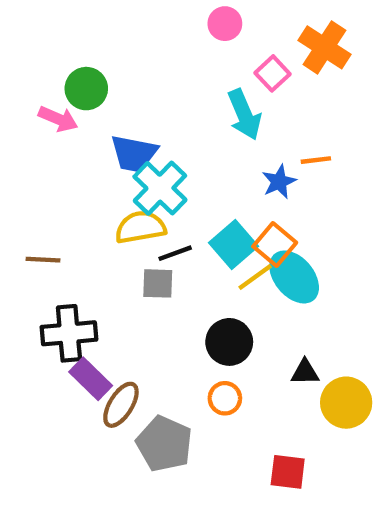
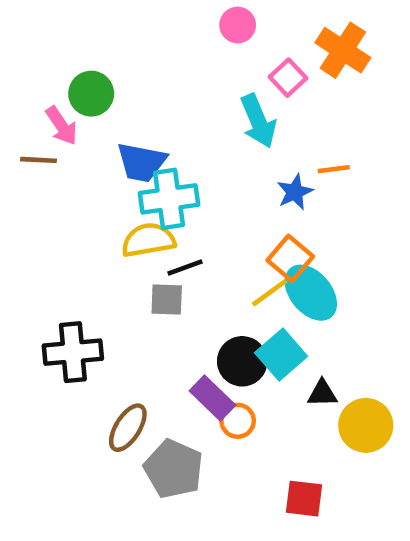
pink arrow: (58, 119) -> (61, 126), turned 33
cyan cross: (160, 188) -> (169, 199), turned 38
cyan square: (234, 245) -> (281, 354), moved
brown line: (43, 260) -> (39, 160), moved
purple rectangle: (91, 379) -> (212, 398), moved

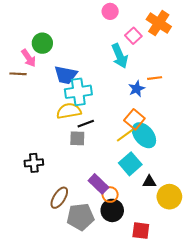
black cross: (73, 352) -> (34, 163), size x0.7
black circle: (242, 361) -> (112, 210), moved
gray pentagon: (174, 469) -> (80, 217), turned -30

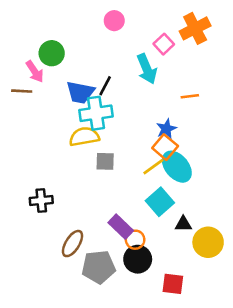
pink circle: (110, 11) -> (114, 21), moved
orange cross: (159, 23) -> (195, 28), turned 30
blue star: (137, 89) -> (166, 129), moved
black line: (86, 124) -> (105, 86), moved, turned -42
gray square: (77, 138) -> (105, 161), moved

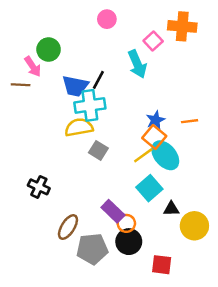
orange cross: (195, 28) -> (182, 26), turned 32
orange line: (190, 96) -> (190, 121), moved
gray square: (105, 161) -> (98, 150), turned 30
black cross: (41, 201) -> (39, 187), turned 30

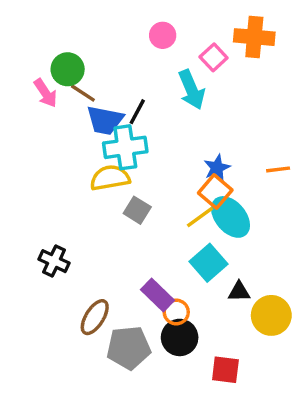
pink circle: (107, 19) -> (163, 35), moved
brown line: (21, 85) -> (83, 93), moved, turned 30
orange line: (190, 121) -> (278, 169), moved

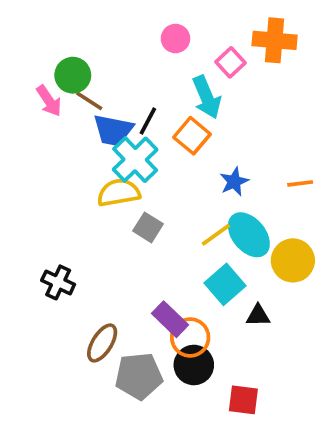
cyan cross: (125, 147) -> (135, 160), turned -36
orange square: (215, 191) -> (192, 136), moved
orange circle: (176, 312) -> (190, 337), size x1.4
yellow circle: (271, 315) -> (293, 260), moved

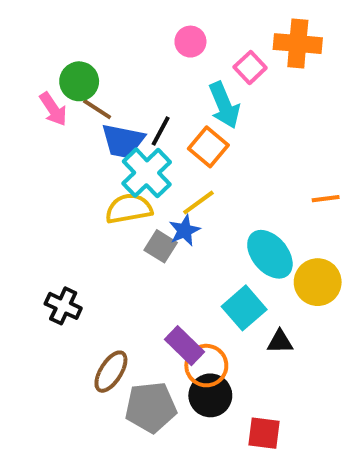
blue star: (234, 182) -> (184, 230), moved
yellow line: (216, 235) -> (198, 203), moved

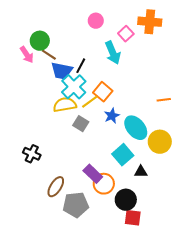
orange square: (208, 147) -> (103, 92), moved
yellow line: (198, 203) -> (90, 102), moved
blue star: (184, 230) -> (112, 116), moved
black circle: (210, 395) -> (126, 200), moved

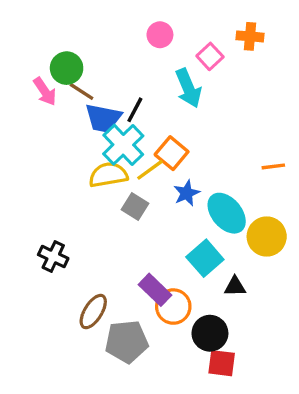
orange cross: (150, 22) -> (250, 36), size x0.7

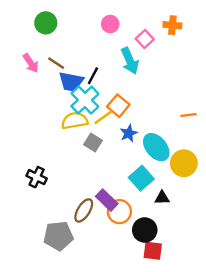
green circle: (67, 68) -> (46, 23), moved
brown ellipse: (93, 312) -> (84, 210), moved
gray pentagon: (127, 342) -> (58, 236), moved

